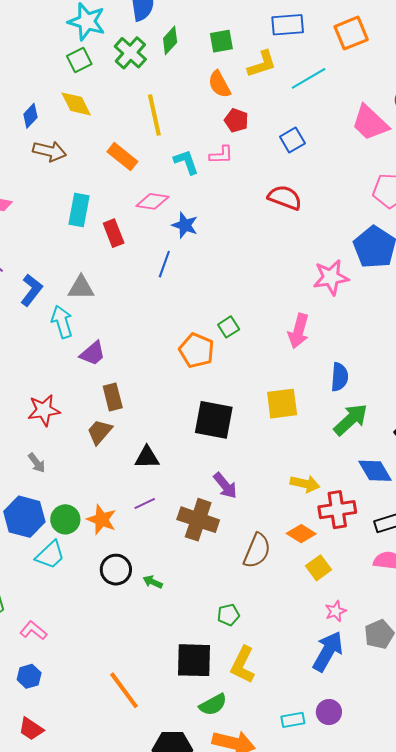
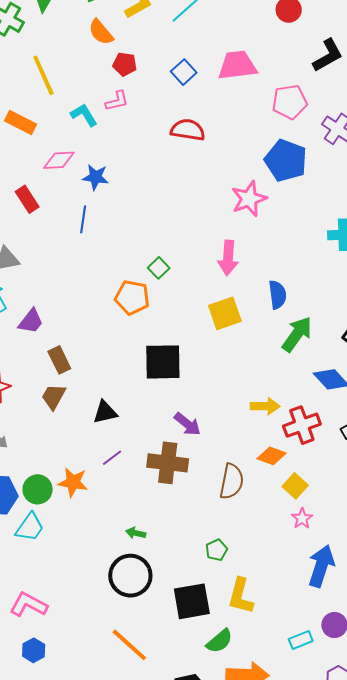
pink trapezoid: (370, 123) -> (237, 65), moved, turned 141
yellow square: (282, 404) -> (225, 313), moved
black circle: (116, 570) -> (130, 576), moved, size x1.4
pink star: (336, 611) -> (302, 518), moved
pink L-shape: (33, 630) -> (29, 605), size x1.4

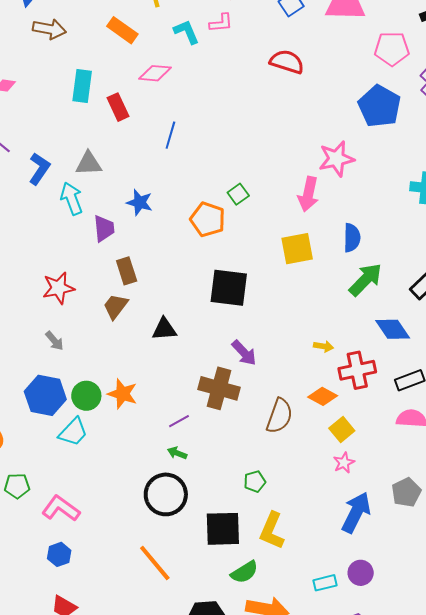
blue star: (96, 177) -> (140, 202), moved
pink star: (249, 199) -> (336, 159), moved
purple trapezoid: (31, 321) -> (104, 228), turned -52
yellow arrow: (265, 406) -> (324, 346), size x0.7
purple line: (112, 458) -> (179, 421), moved

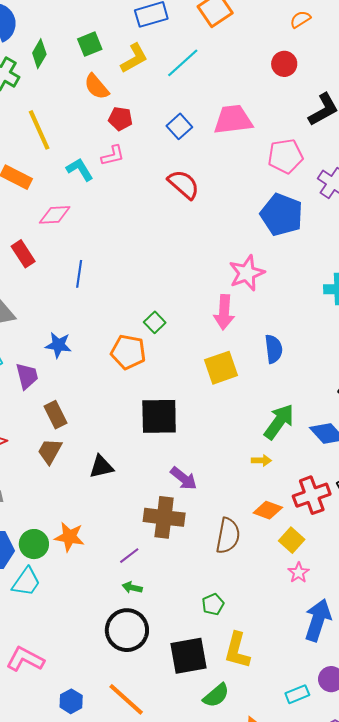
red semicircle: (287, 62) -> (184, 184), turned 32
green arrow: (365, 280) -> (279, 422), moved
red cross: (357, 370) -> (312, 495), moved
blue hexagon: (59, 554) -> (71, 701), moved

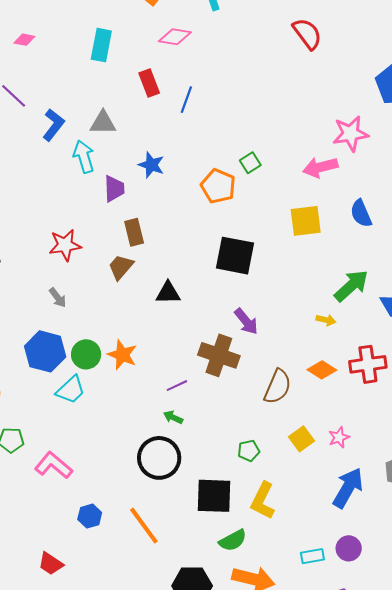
red rectangle: (23, 254) -> (149, 83), moved
pink arrow: (224, 312) -> (320, 167), turned 60
blue semicircle: (274, 349) -> (361, 213), turned 152
yellow square: (292, 540) -> (301, 439), moved

